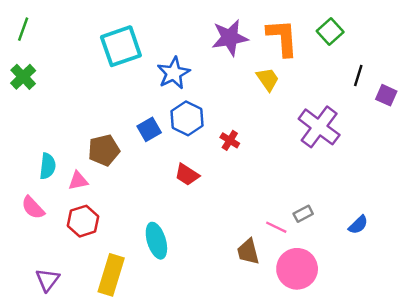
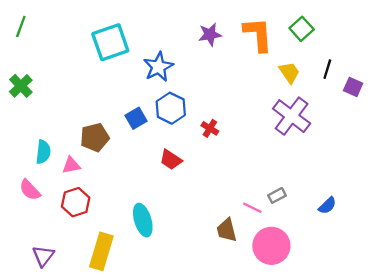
purple star: (230, 38) -> (210, 34), size x0.7
green cross: (23, 77) -> (21, 86), moved
yellow trapezoid: (268, 79) -> (289, 72), moved

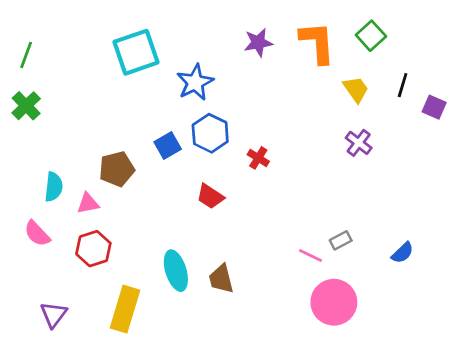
green line: (21, 27) -> (26, 55), moved
purple cross: (292, 116) -> (359, 143), size x0.6
brown trapezoid: (227, 230) -> (221, 279), moved

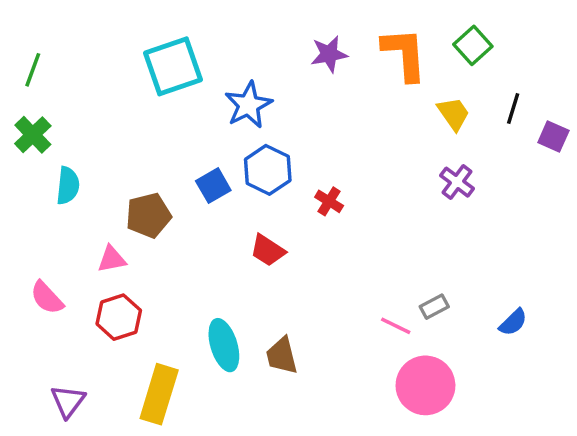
cyan semicircle: (54, 187) -> (68, 186), moved

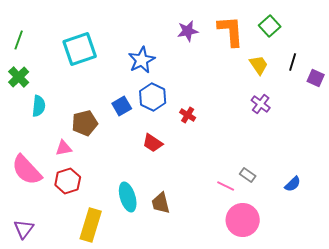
cyan square: (173, 66) -> (80, 49), moved
pink semicircle: (47, 298) -> (27, 170), size x1.6
gray rectangle: (434, 307) -> (248, 175), turned 63
purple triangle: (68, 401) -> (24, 229), moved

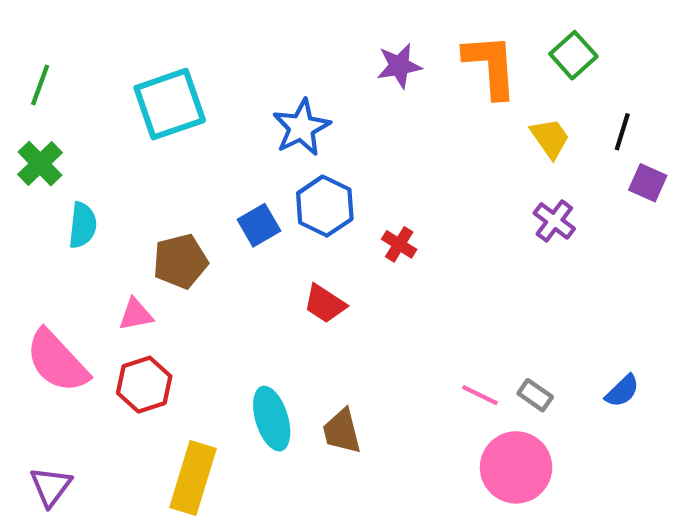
purple square: (316, 78) -> (648, 183), moved
gray rectangle: (248, 175) -> (535, 395), moved

